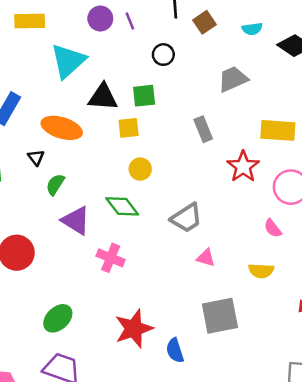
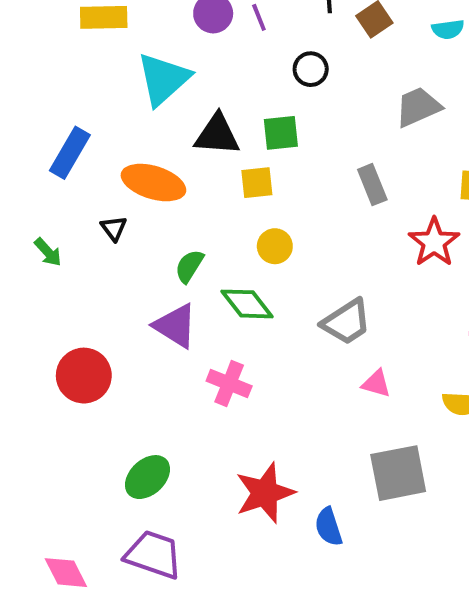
green semicircle: (55, 185) -> (189, 266), moved

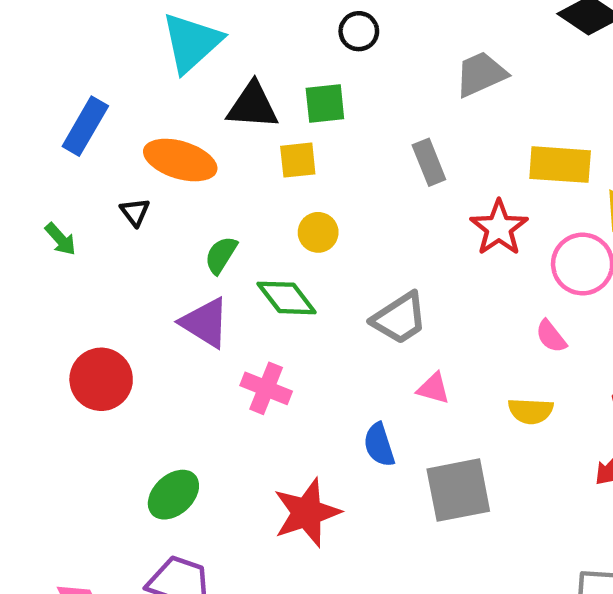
blue semicircle: (329, 527) -> (379, 445), moved

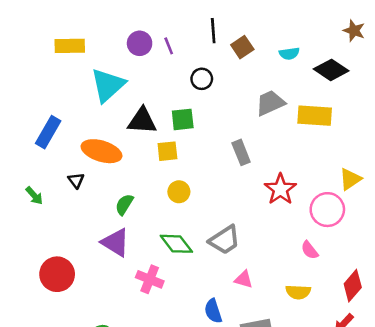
yellow rectangle: (560, 165) -> (315, 116), moved
green diamond: (286, 298) -> (176, 244), moved

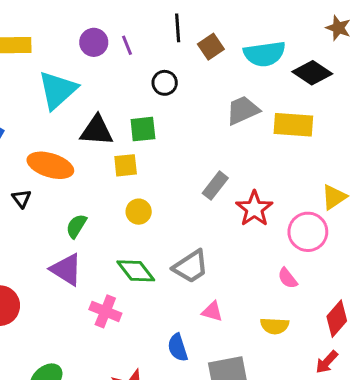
cyan semicircle: (289, 53) -> (264, 54), size x1.8
gray rectangle: (241, 152) -> (215, 186), moved, turned 60

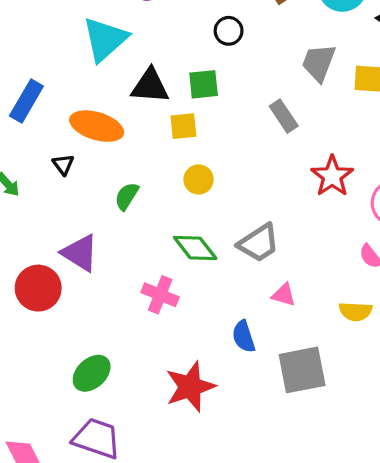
gray trapezoid: (243, 110) -> (319, 63), turned -45
gray rectangle: (215, 186) -> (284, 116), moved, turned -72
purple triangle: (66, 269) -> (80, 253), moved

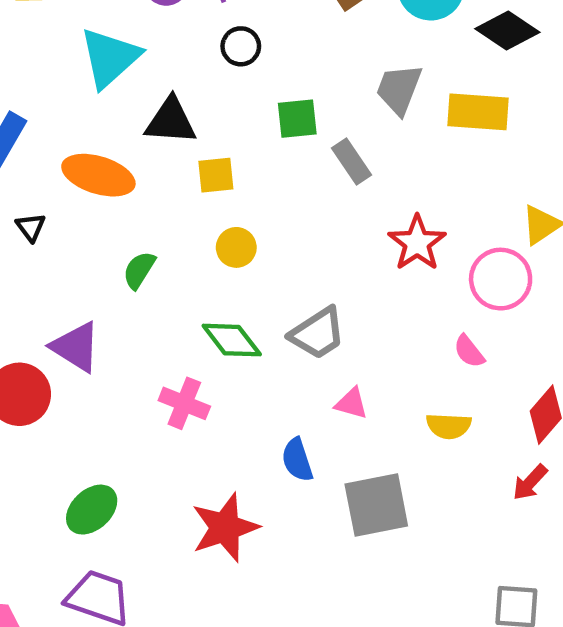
black circle: (229, 31) -> (241, 46), moved
green square: (204, 84) -> (297, 119), moved
black triangle: (63, 164) -> (31, 227), moved

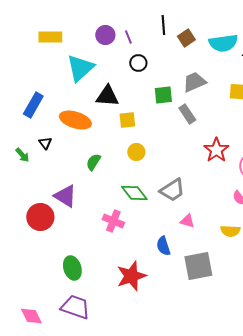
gray trapezoid: (399, 89) -> (194, 82), moved, turned 45
green ellipse: (92, 510) -> (72, 268), turned -65

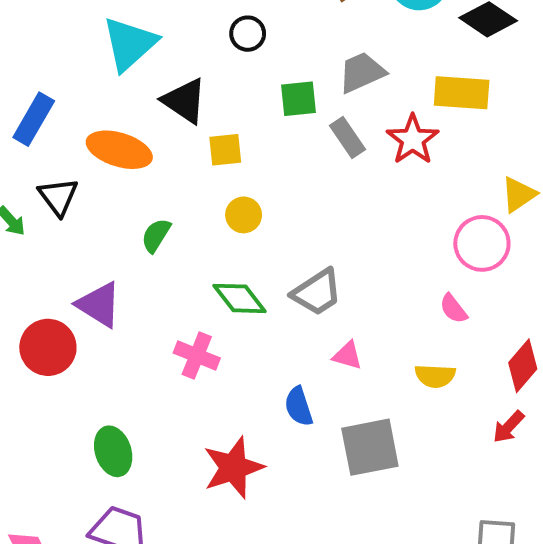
black triangle: (107, 96) -> (184, 101), turned 30
black triangle: (45, 143) -> (58, 197), size x1.5
red star: (216, 150) -> (413, 140), moved

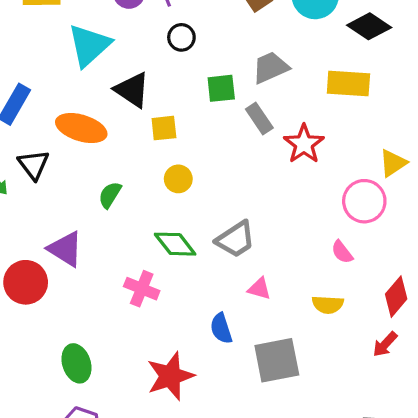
red star: (413, 140) -> (304, 144), moved

